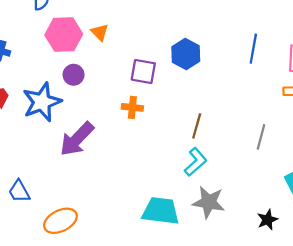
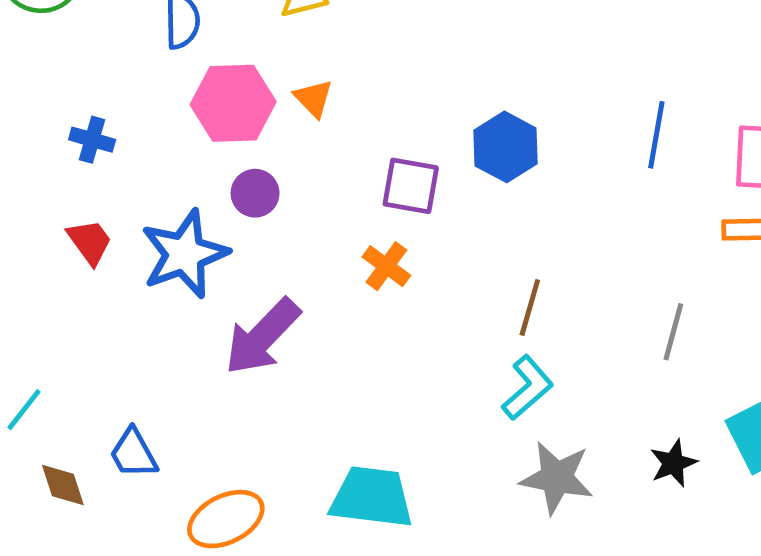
orange cross: (132, 107) -> (386, 266), turned 30
cyan trapezoid: (161, 211) -> (372, 497), moved
black star: (267, 220) -> (673, 463), moved

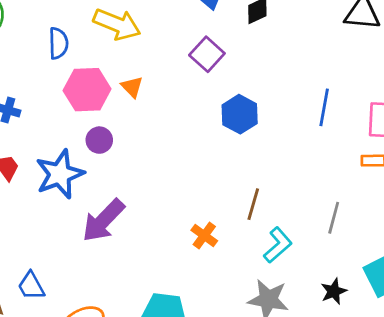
purple square: (411, 186) -> (207, 54), moved, turned 32
orange cross: (386, 266) -> (204, 235), moved
cyan L-shape: (527, 388) -> (278, 245), moved

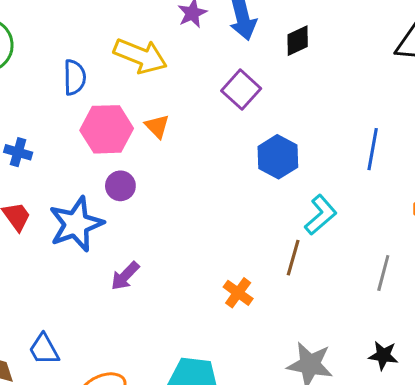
purple arrow: (103, 220) -> (125, 276), size x0.6
cyan L-shape: (278, 245) -> (321, 215), moved
black star: (334, 291) -> (383, 355), turned 30

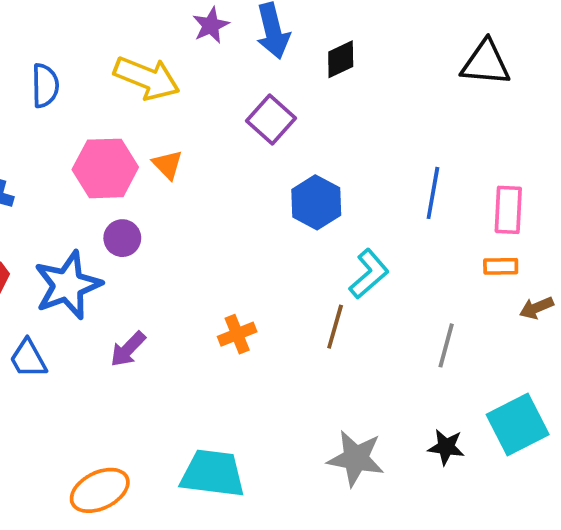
blue semicircle: (75, 77) -> (45, 86), moved
orange cross: (238, 293) -> (237, 334), moved, turned 32
blue trapezoid: (44, 349) -> (28, 359), moved

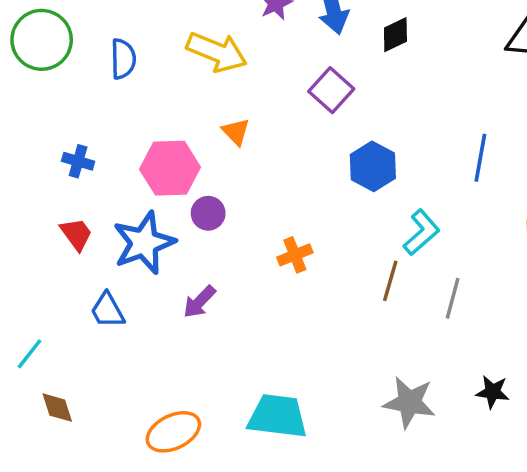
pink hexagon: (105, 168) -> (170, 168), moved
purple circle: (122, 238) -> (208, 213), moved
orange cross: (237, 334) -> (295, 255), moved
gray line: (446, 345) -> (453, 298), moved

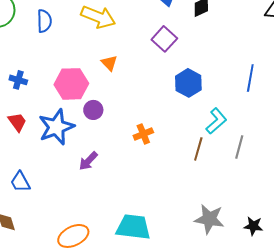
gray line: (453, 298) -> (239, 147), moved
blue trapezoid: (108, 310) -> (20, 182), moved
black star: (493, 392) -> (253, 226), moved

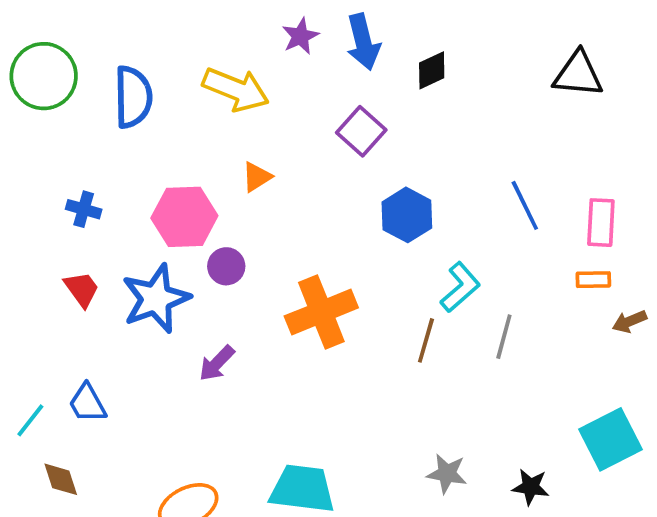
blue semicircle: (44, 21) -> (133, 97), size x1.4
orange triangle: (109, 63) -> (257, 177), turned 42
blue line: (250, 78) -> (525, 205), turned -36
orange cross: (143, 134) -> (321, 312), size x1.8
gray star: (209, 219) -> (447, 474), size x0.7

